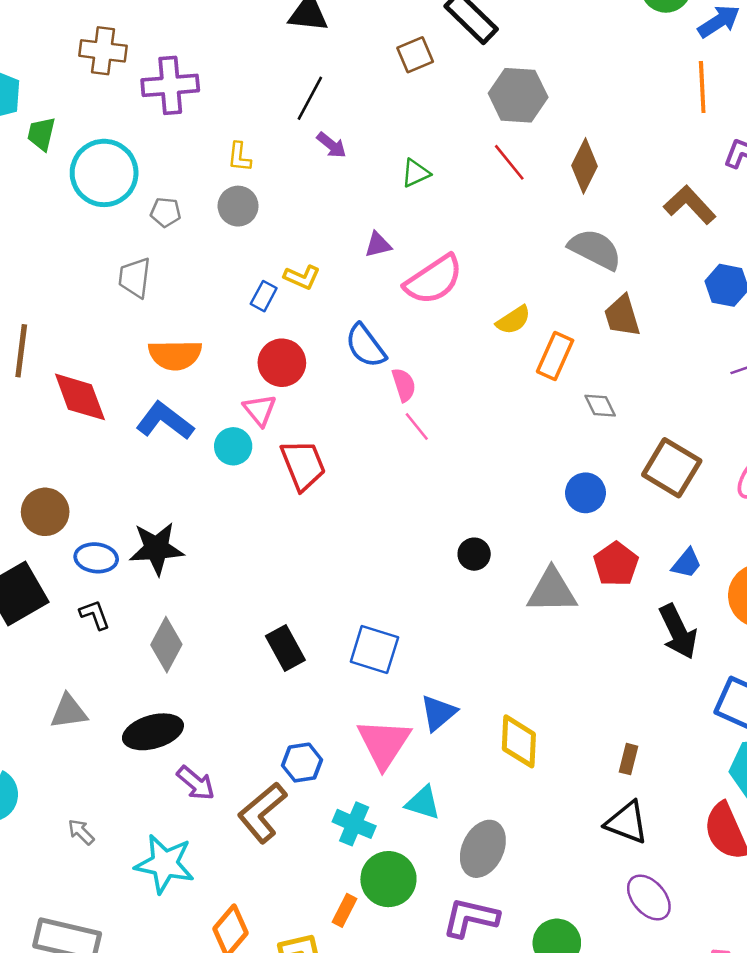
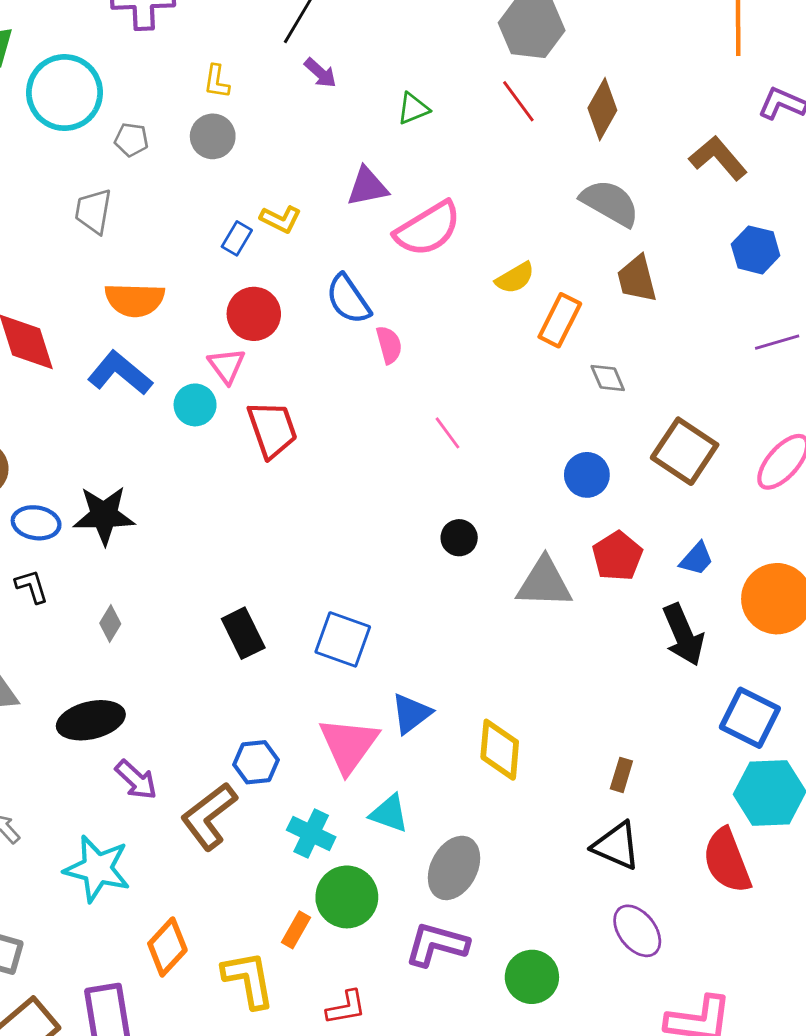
purple triangle: (378, 245) -> (367, 187), size x1.4
pink line: (417, 427) -> (448, 433), moved
gray diamond: (166, 645) -> (110, 624), size x0.6

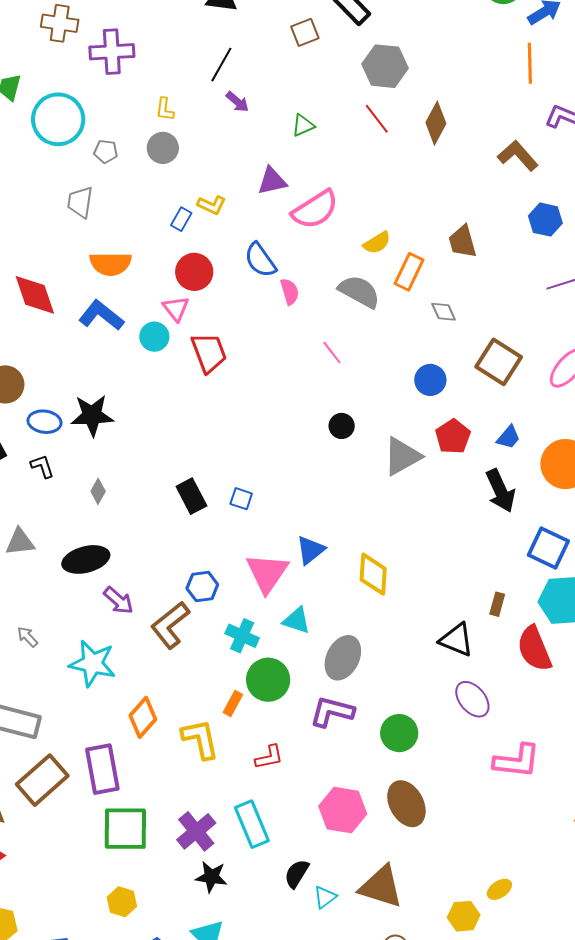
gray semicircle: (610, 203) -> (359, 291), moved
gray triangle: (544, 583) -> (402, 456), turned -30
blue square: (343, 639) -> (241, 499), moved, size x0.6
brown rectangle: (621, 775) -> (497, 604), moved

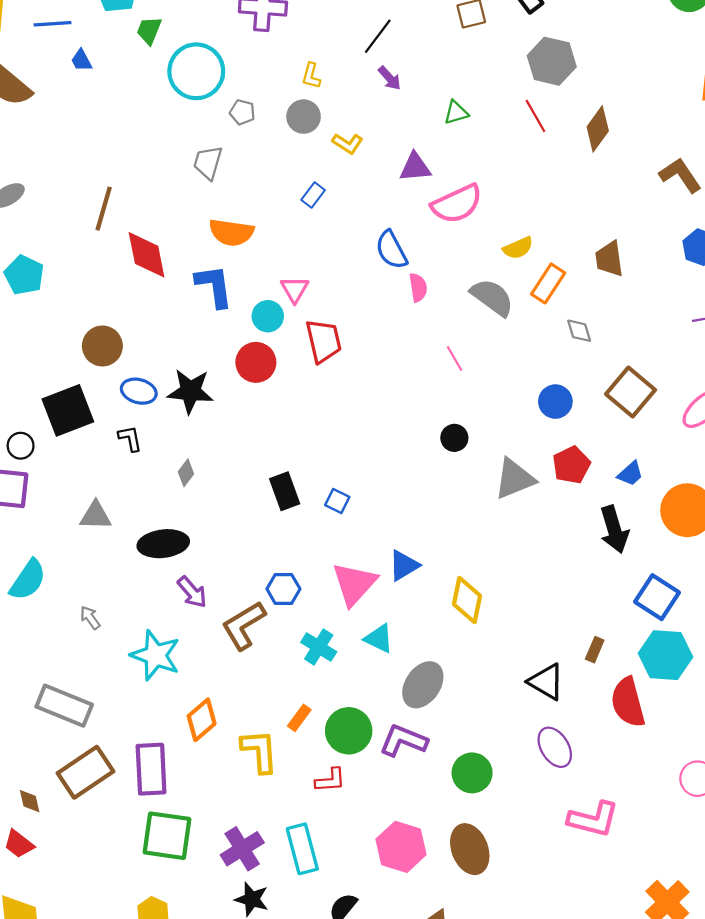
yellow L-shape: (212, 205) -> (348, 143), moved
red circle: (194, 272) -> (256, 362), moved
blue L-shape: (101, 315) -> (214, 286), turned 36
green circle: (268, 680) -> (349, 731), moved

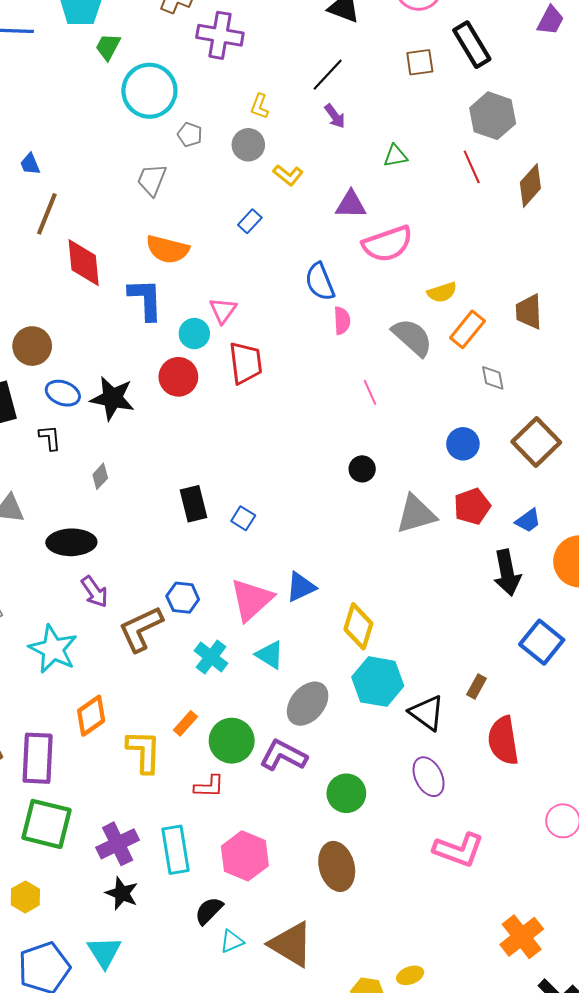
blue trapezoid: (81, 60) -> (30, 164), moved
cyan hexagon: (666, 655) -> (378, 682), moved
pink hexagon: (401, 847) -> (245, 856), moved

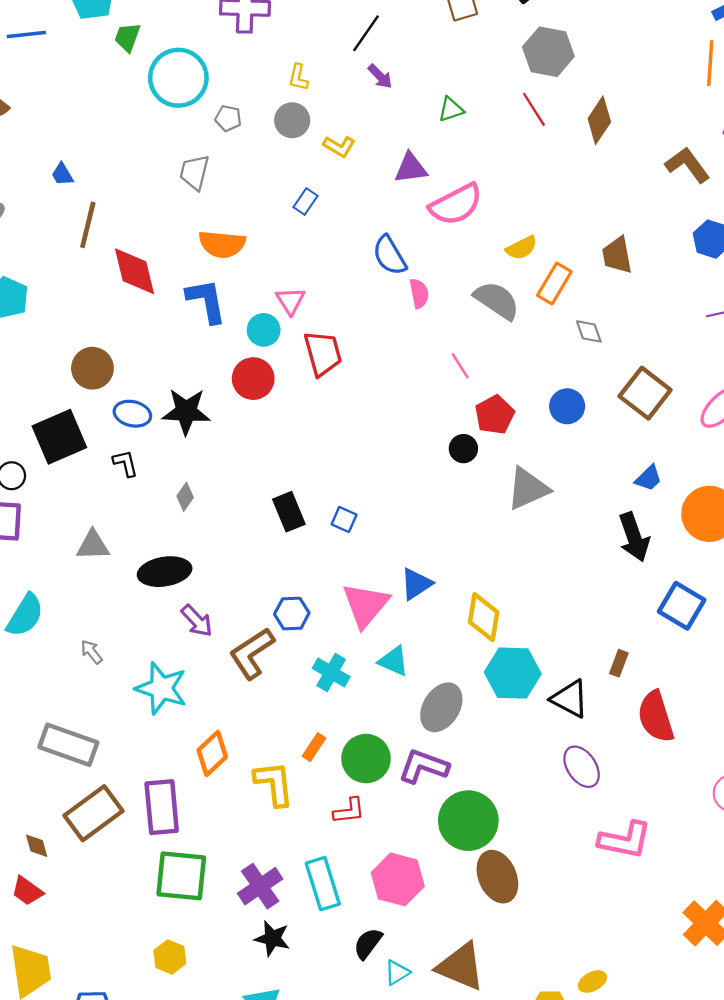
red pentagon: (472, 506) -> (495, 415), moved
green circle: (346, 793) -> (468, 821), moved, size x1.4

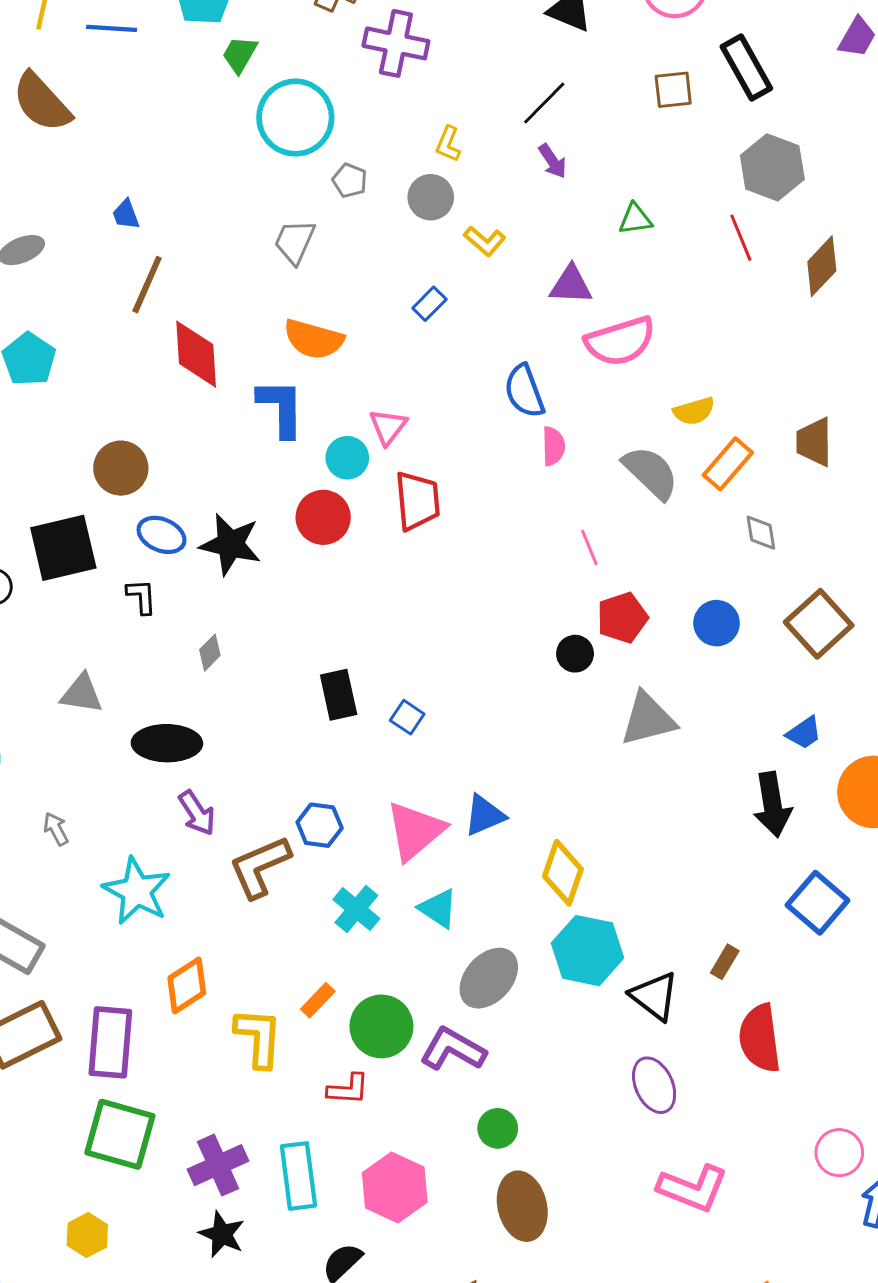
green circle: (468, 821) -> (498, 1128), size x0.5

